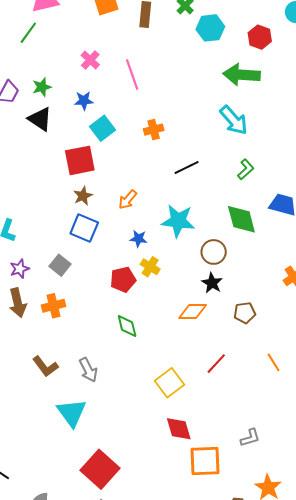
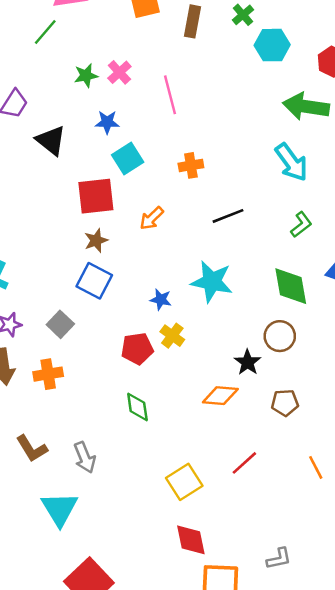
green star: (42, 87) -> (86, 76), moved
orange arrow: (128, 200) -> (152, 218), moved
brown circle: (214, 252) -> (280, 336), moved

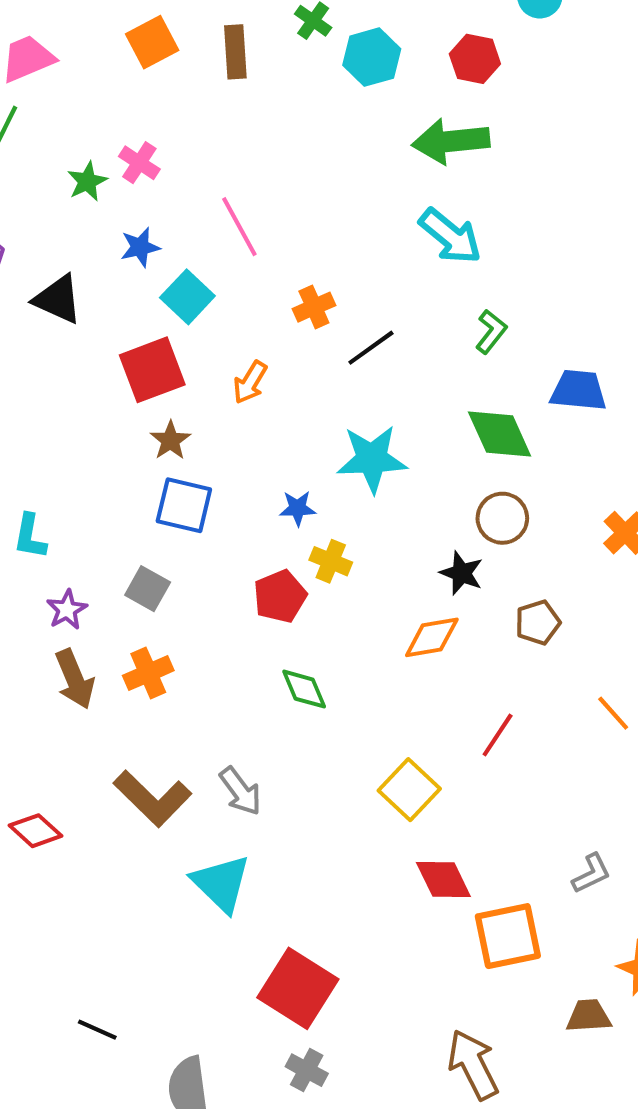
pink line: (170, 95) -> (239, 227), moved
orange cross: (191, 165) -> (314, 307), moved
brown L-shape: (32, 449) -> (152, 798), size x1.4

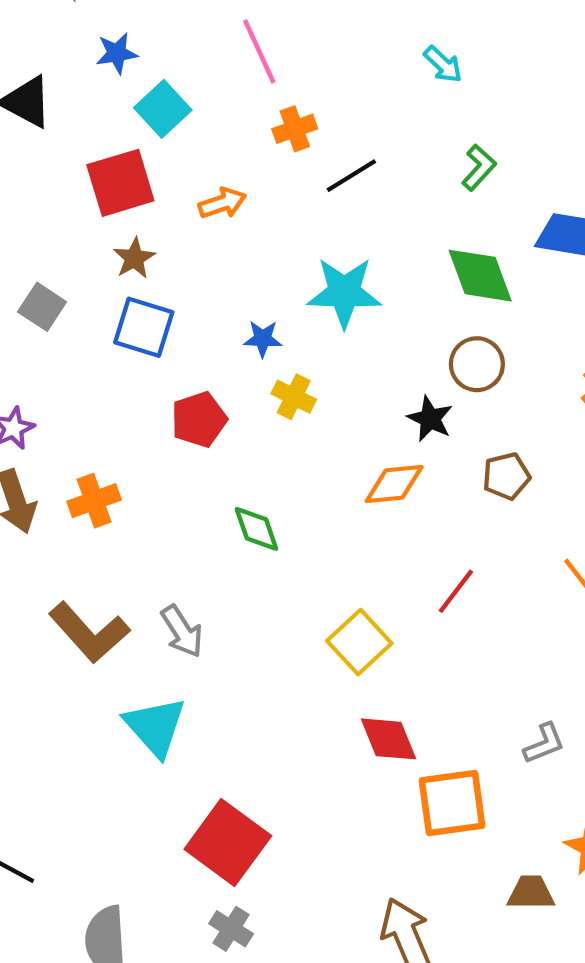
pink line: (239, 227) -> (259, 51), moved
cyan arrow: (450, 236) -> (443, 64), size x0.6
orange arrow: (250, 382) -> (222, 203), turned -144
gray square: (148, 589) -> (42, 307), moved
red pentagon: (280, 596) -> (199, 419), moved

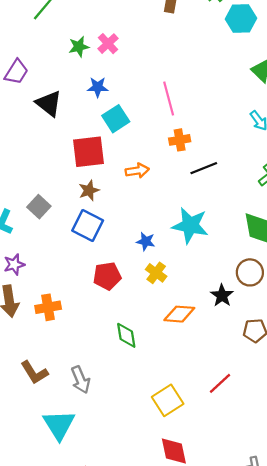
orange diamond: (394, 484) -> (179, 314), moved
brown L-shape: (89, 632) -> (34, 372), size x0.7

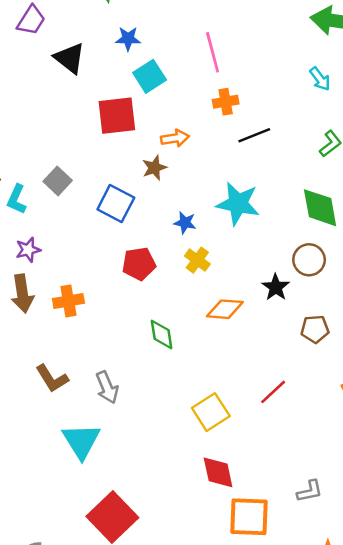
brown star: (89, 190) -> (154, 168), moved

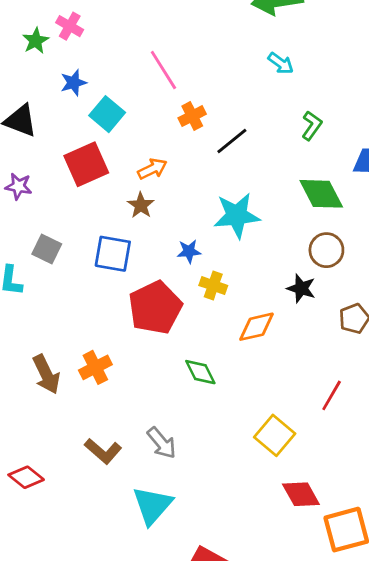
purple star: (28, 250) -> (19, 186), moved, turned -30
red pentagon: (139, 264) -> (155, 308), size x1.5
cyan triangle: (81, 441) -> (152, 505), turned 30

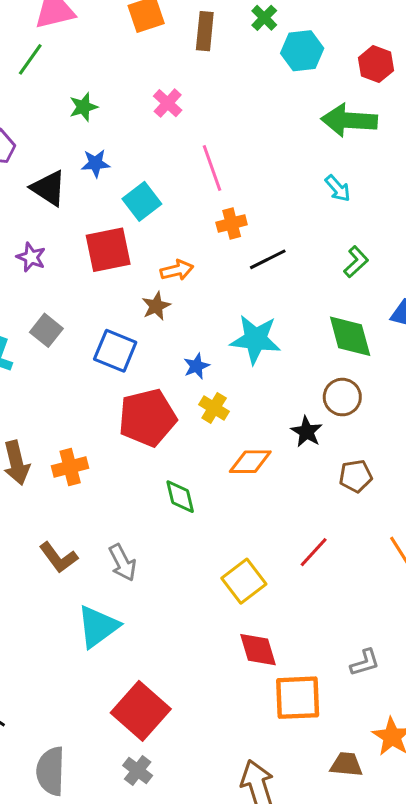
pink cross: (70, 26) -> (168, 103), moved
blue star: (73, 83) -> (95, 163), moved
blue star: (189, 251) -> (196, 366), turned -30

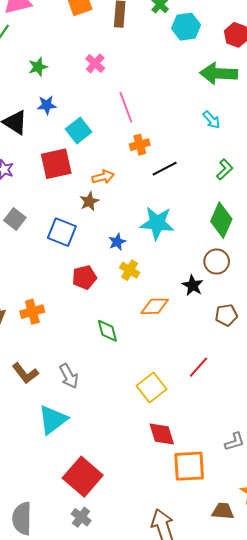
green diamond: (350, 336) -> (221, 220), turned 40
red pentagon: (147, 418) -> (84, 277), size x0.6

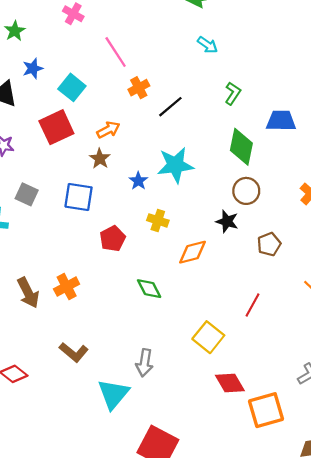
blue star: (117, 242) -> (138, 181), moved
gray arrow: (69, 376) -> (145, 363), moved, turned 50

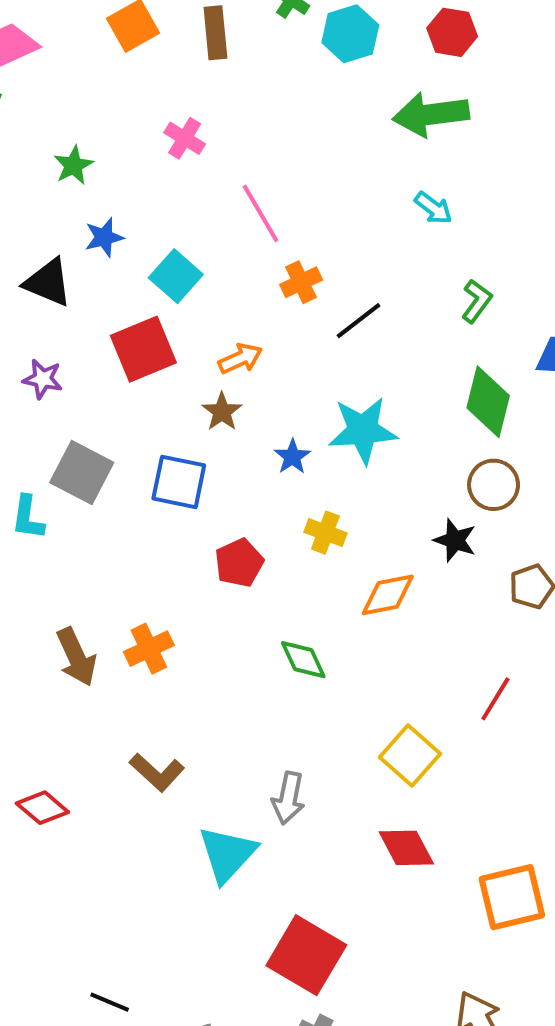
gray square: (27, 194) -> (82, 473), size x1.4
red diamond: (230, 383) -> (406, 848), moved

